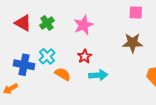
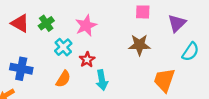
cyan cross: (47, 56) -> (63, 47), moved
orange semicircle: (63, 74) -> (63, 79), turned 91
cyan arrow: (98, 75) -> (102, 80), turned 84

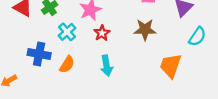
red star: (87, 60) -> (102, 33), moved
blue cross: (21, 69) -> (39, 54), moved

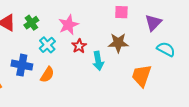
cyan semicircle: (197, 37) -> (166, 49), turned -96
cyan arrow: (107, 66) -> (98, 61), moved

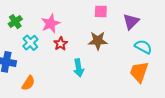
cyan arrow: (98, 61) -> (79, 68), moved
orange semicircle: (47, 75) -> (28, 83), moved
orange trapezoid: (142, 76) -> (139, 72), moved

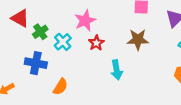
green cross: (15, 22) -> (40, 32), moved

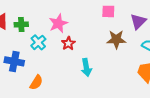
green cross: (40, 32) -> (21, 24), moved, turned 32
brown star: (138, 40) -> (116, 39), moved

